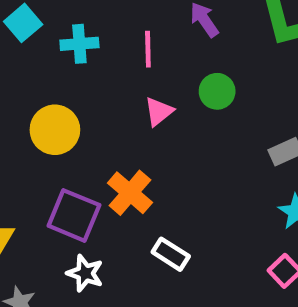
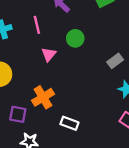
orange cross: (130, 193) -> (43, 97), turned 30
purple square: (74, 215) -> (18, 114), size x0.7

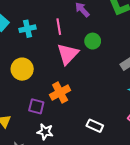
pink triangle: (49, 54) -> (68, 54), size x1.6
white rectangle: (69, 123) -> (95, 126), moved

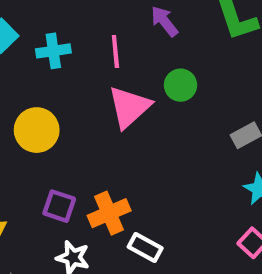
orange cross: (60, 93) -> (109, 213), moved
white rectangle: (95, 126) -> (145, 247), moved

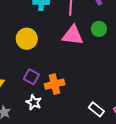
pink triangle: (129, 107) -> (73, 35), turned 40
white rectangle: (145, 247) -> (96, 109), moved

